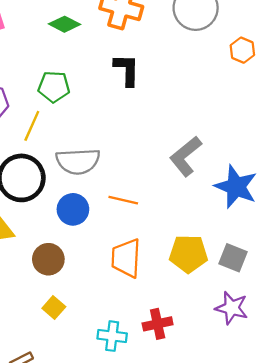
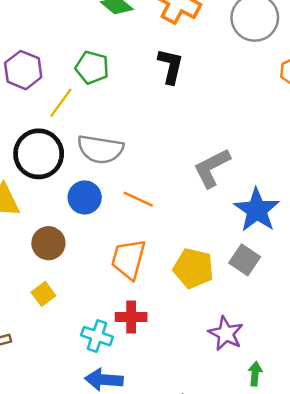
gray square: (233, 258) -> (245, 260), moved
red cross: (158, 324) -> (131, 317), moved

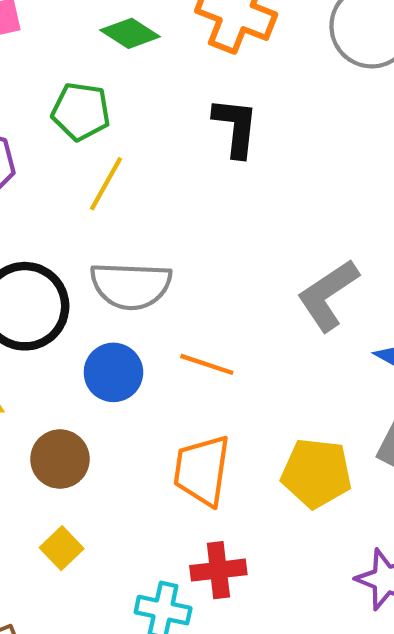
green pentagon: (92, 67) -> (81, 111), moved
yellow line: (61, 103) -> (106, 184), moved

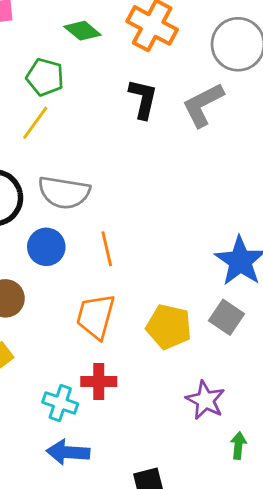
yellow line: (106, 184) -> (35, 123), moved
gray L-shape: (328, 295) -> (203, 105), moved
orange line: (207, 364) -> (107, 249), turned 52

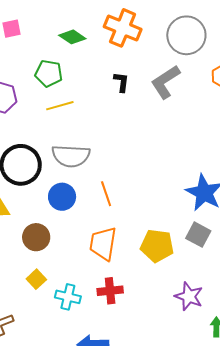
black L-shape: (143, 99) -> (121, 82), size x0.7
yellow line: (35, 123) -> (60, 106), moved, turned 44
cyan cross: (60, 403) -> (68, 297), moved

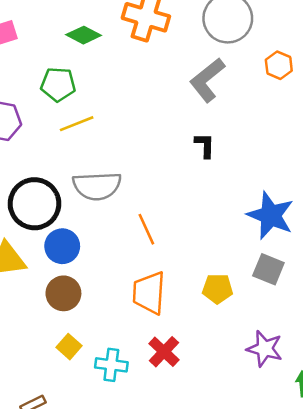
black L-shape: (121, 82) -> (205, 145), moved
blue circle: (62, 197) -> (62, 246), moved
yellow pentagon: (157, 246) -> (218, 289), size x0.7
red cross: (110, 291) -> (164, 352), turned -35

